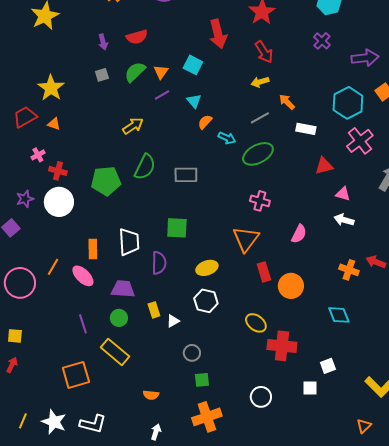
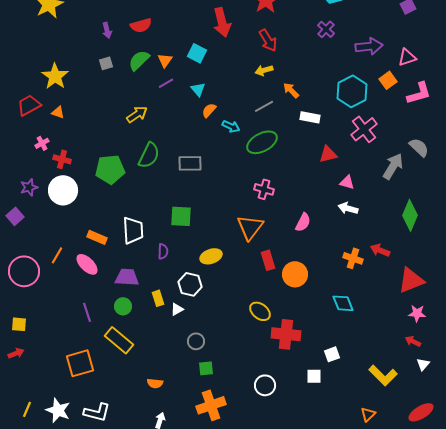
orange rectangle: (93, 249) -> (97, 237), turned -66
purple semicircle: (159, 263) -> (163, 251), size x0.7
white hexagon: (206, 301) -> (190, 284), moved
red arrow: (12, 365) -> (16, 353), turned 42

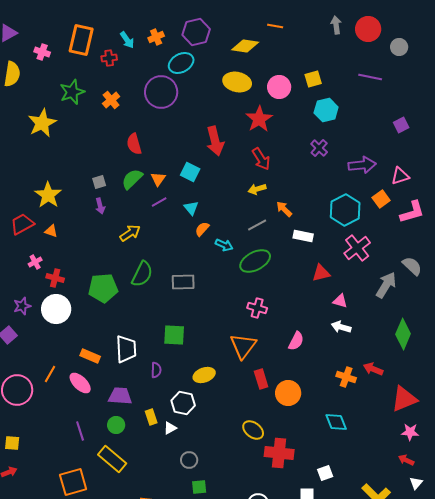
red semicircle: (141, 25) -> (134, 144), turned 90
purple arrow: (107, 30) -> (100, 206), moved

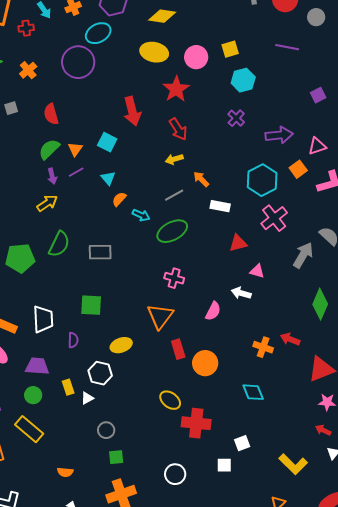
gray square: (99, 182) -> (11, 108), moved
purple arrow: (100, 206) -> (52, 176), moved
white arrow: (341, 327) -> (241, 293), moved

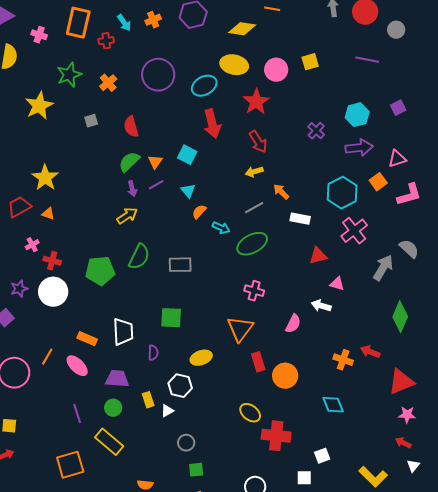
cyan ellipse: (98, 33) -> (204, 86), moved
cyan hexagon: (243, 80) -> (357, 115), moved

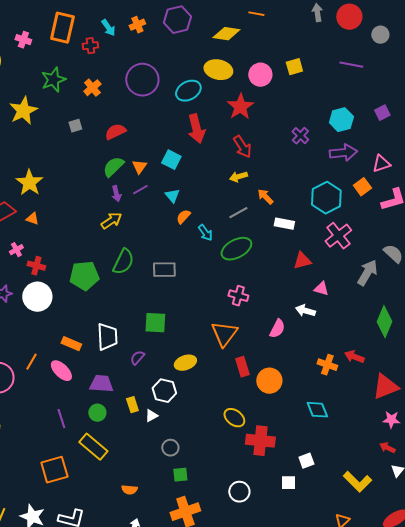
red semicircle: (131, 127) -> (115, 132), turned 80
cyan arrow: (221, 228) -> (205, 233), turned 30
purple semicircle: (153, 353) -> (137, 358), turned -140

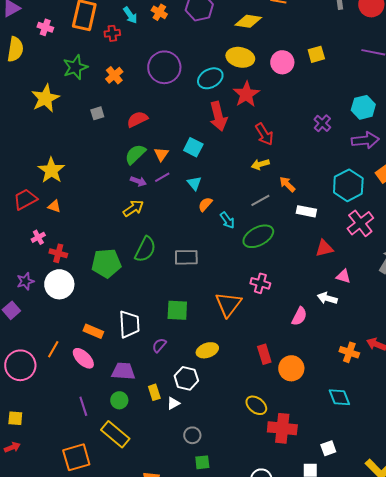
orange cross: (137, 25) -> (159, 12), turned -35
red star: (240, 107) -> (246, 94), moved
purple arrow: (116, 194) -> (138, 181), turned -56
orange triangle: (224, 334) -> (228, 304), moved

